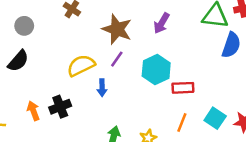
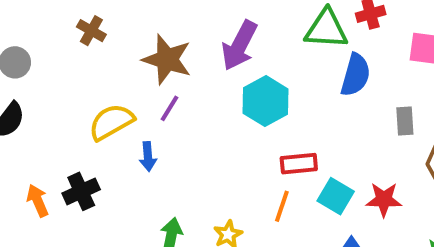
purple arrow: (162, 23) -> (239, 45), size x1.4
cyan hexagon: (156, 70) -> (266, 101), moved
red rectangle: (183, 88) -> (299, 164), moved

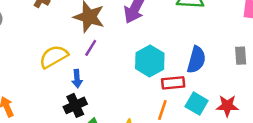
blue semicircle: (356, 75) -> (196, 60), moved
cyan hexagon: (266, 101) -> (150, 61), moved
black cross: (81, 191) -> (75, 105), moved

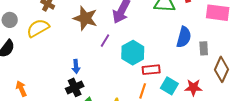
purple line: (91, 48) -> (105, 41), moved
yellow semicircle: (54, 57) -> (38, 28), moved
blue semicircle: (196, 60) -> (184, 37), moved

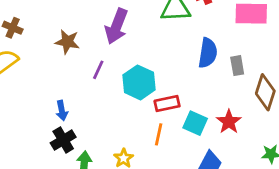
brown star: (85, 18) -> (67, 42), size x0.7
red star: (193, 87) -> (229, 122), turned -30

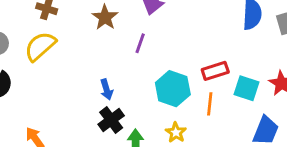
brown star: (67, 42) -> (105, 17), turned 30
cyan hexagon: (139, 82) -> (173, 89), moved

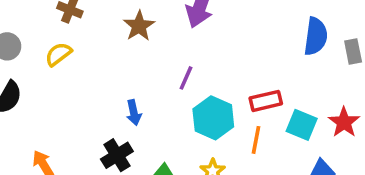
purple line: (140, 43) -> (186, 78), moved
yellow semicircle: (40, 46) -> (58, 54), size x0.7
black cross: (111, 120) -> (117, 155), moved

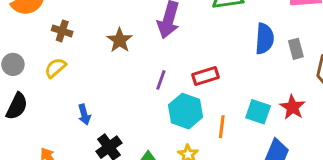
red rectangle: (266, 101) -> (206, 76), moved
blue arrow: (134, 113) -> (84, 115), moved

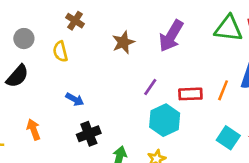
yellow semicircle: (55, 68) -> (60, 51), turned -78
blue arrow: (84, 115) -> (75, 99), turned -60
orange line: (222, 127) -> (223, 90), moved

